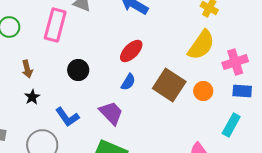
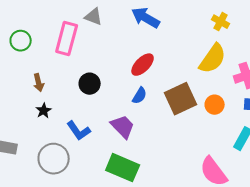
brown square: (169, 85) -> (181, 99), turned 32

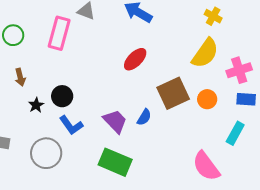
brown arrow: (39, 83) -> (20, 77), moved
black circle: (90, 84) -> (62, 96), moved
blue semicircle: (140, 96) -> (144, 117), moved

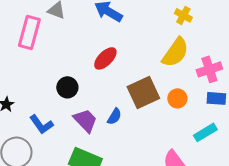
black circle: (62, 96) -> (67, 87), moved
cyan rectangle: (235, 133) -> (205, 132), turned 30

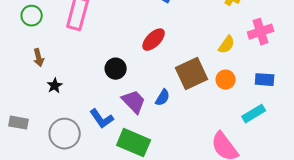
yellow semicircle: (175, 52) -> (227, 45), moved, size x0.6
pink cross: (209, 69) -> (261, 32), moved
blue L-shape: (41, 124) -> (102, 119), moved

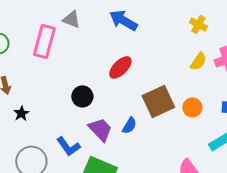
yellow semicircle: (227, 45) -> (198, 61), moved

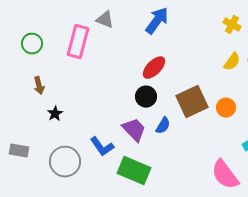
blue arrow: (123, 20) -> (157, 21), turned 96
black circle: (82, 96) -> (146, 97), moved

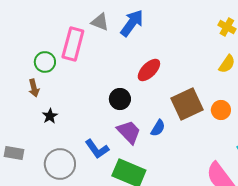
blue arrow: (157, 21) -> (132, 23), moved
green circle: (32, 44) -> (45, 62), moved
black circle: (146, 97) -> (120, 99), moved

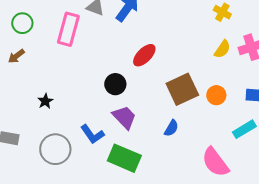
green circle: (45, 62) -> (22, 23), moved
brown arrow: (34, 88) -> (16, 56), moved, turned 66
blue semicircle: (158, 128) -> (171, 128), moved

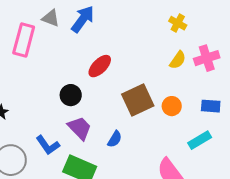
blue semicircle: (171, 128) -> (115, 139), moved

